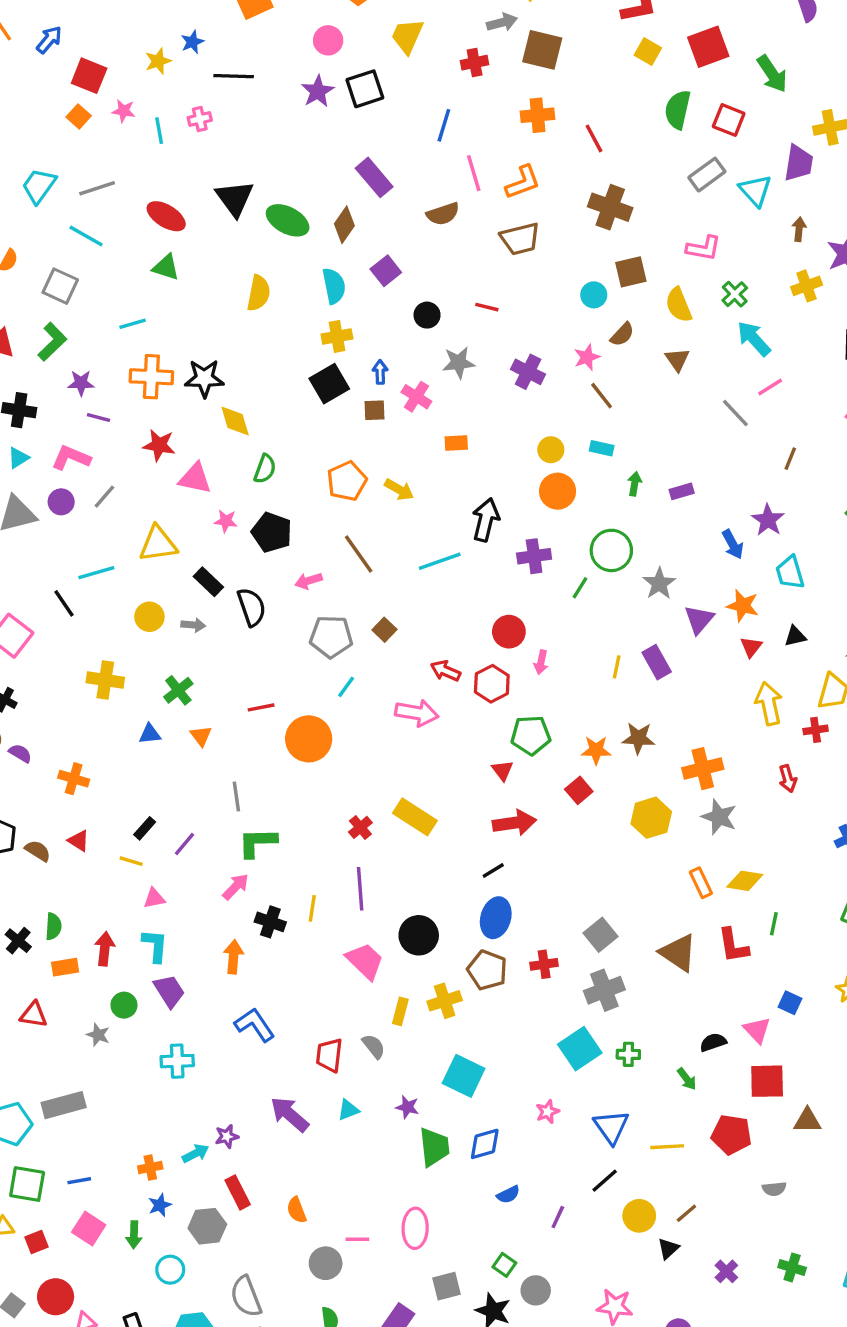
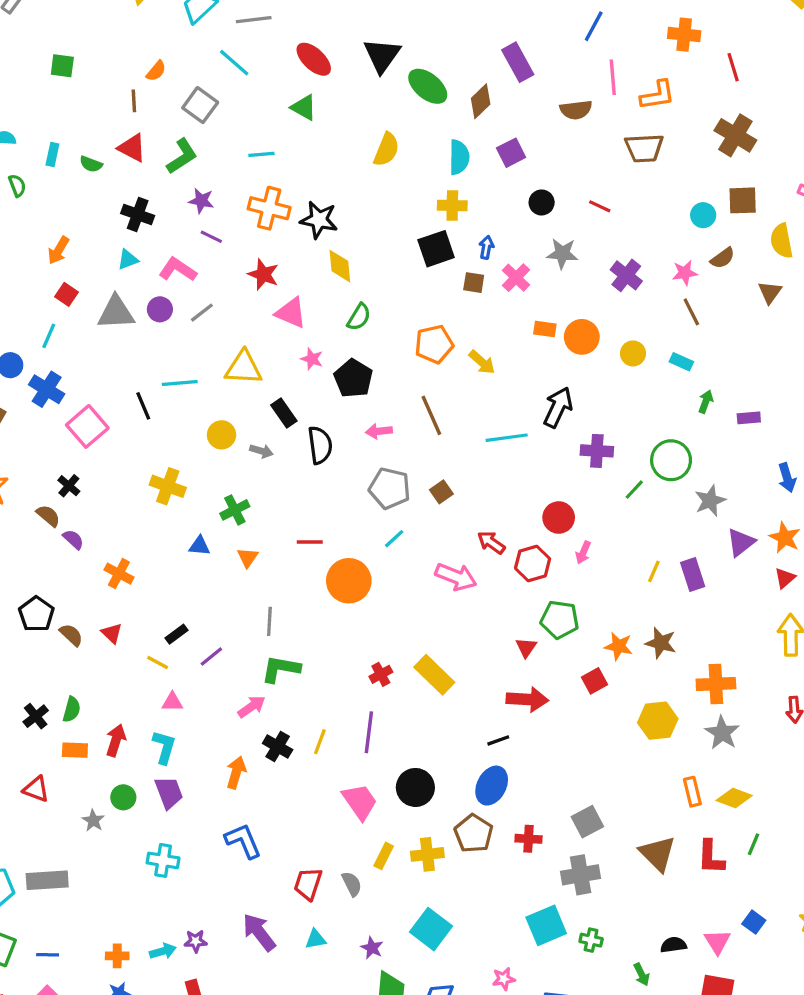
orange circle: (558, 491) -> (582, 337), moved

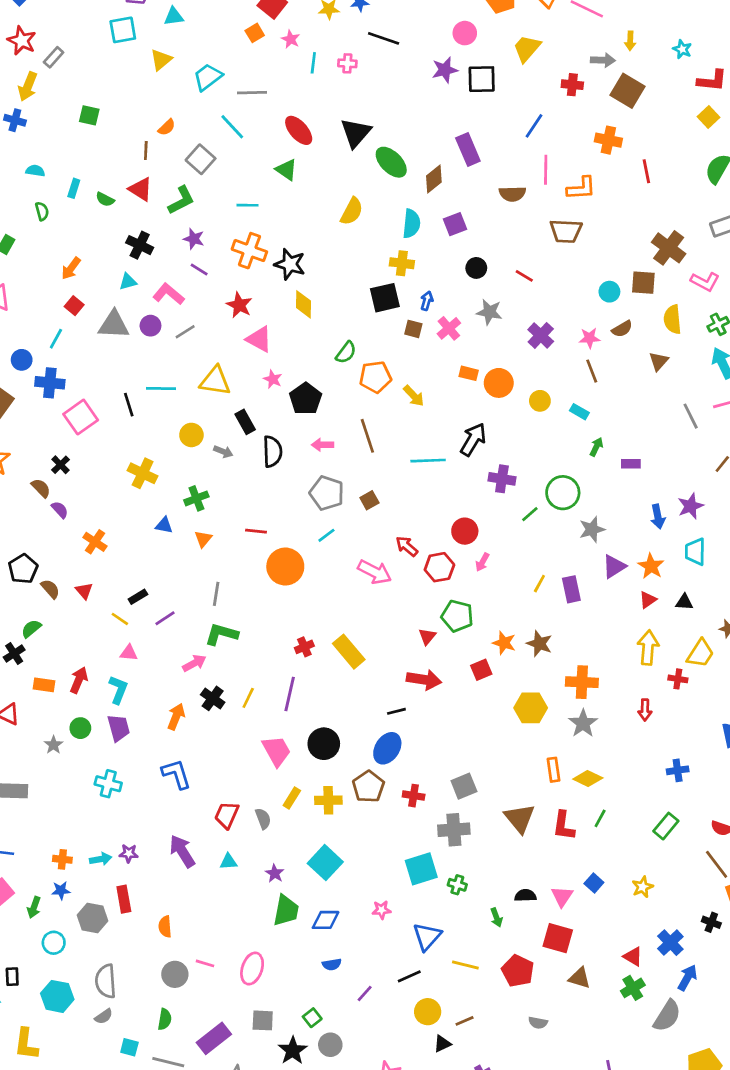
brown cross: (735, 135) -> (669, 248), moved
green semicircle: (359, 317) -> (346, 352), moved
blue cross: (47, 389) -> (50, 383), turned -32
green semicircle: (72, 709) -> (31, 629), moved, turned -150

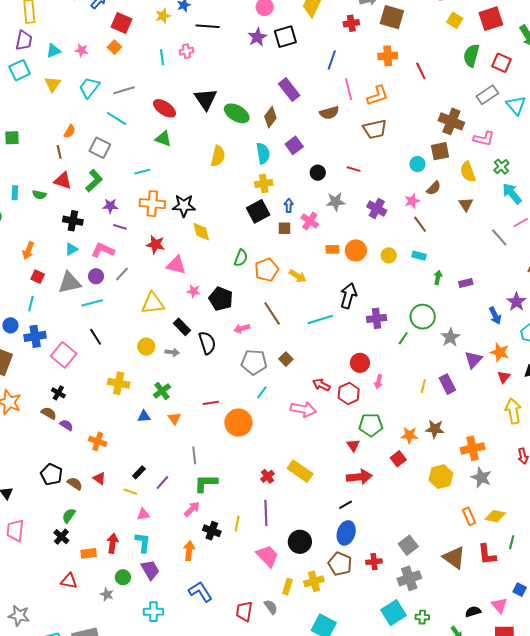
pink star: (291, 39) -> (82, 50), moved
cyan line: (161, 388) -> (92, 303), moved

